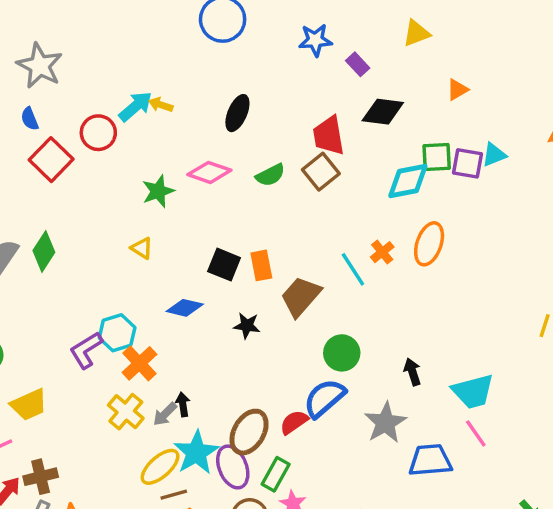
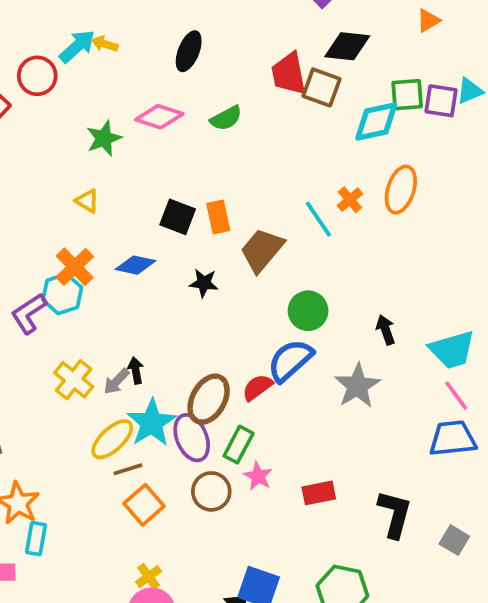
brown square: (321, 172) -> (321, 87), moved, turned -30
orange cross: (139, 363) -> (75, 267), moved
blue trapezoid: (430, 460) -> (453, 438), moved

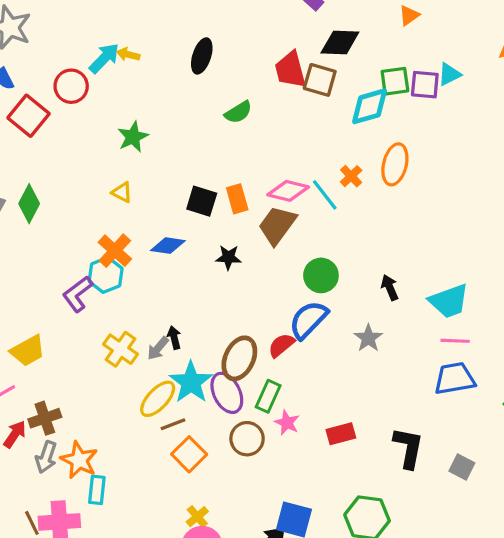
pink diamond: (159, 117) -> (288, 191), moved
gray star: (357, 386) -> (368, 338), size x0.7
pink line: (456, 396) -> (455, 341), turned -48

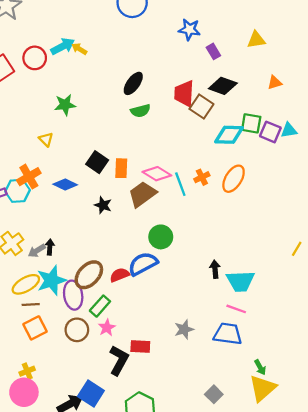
black ellipse: (202, 56) -> (133, 83), moved
black arrow: (390, 287) -> (215, 269), moved
gray star: (368, 338) -> (184, 329), moved
black L-shape: (408, 448) -> (119, 360), moved

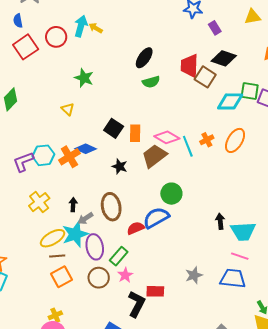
cyan arrow: (63, 46) -> (81, 26), turned -45
green star: (65, 105) -> (84, 78), turned 30
orange cross: (29, 177) -> (69, 157), moved
gray arrow: (37, 251) -> (85, 218), moved
brown ellipse: (89, 275) -> (111, 207), moved, turned -52

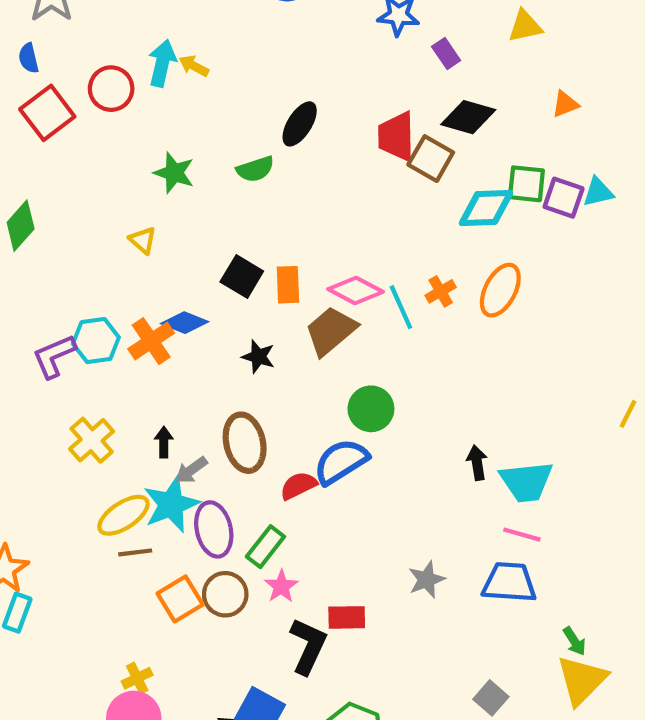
green semicircle: (151, 82) -> (255, 169), moved
orange square: (61, 277) -> (180, 599), moved

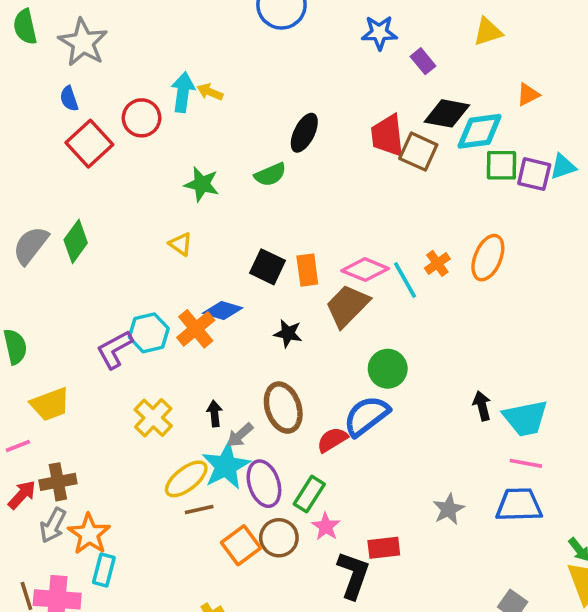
cyan diamond: (486, 208) -> (480, 131), moved

